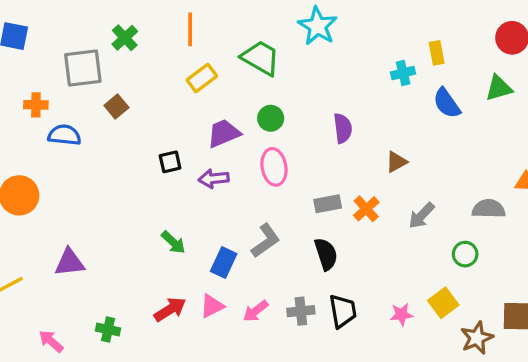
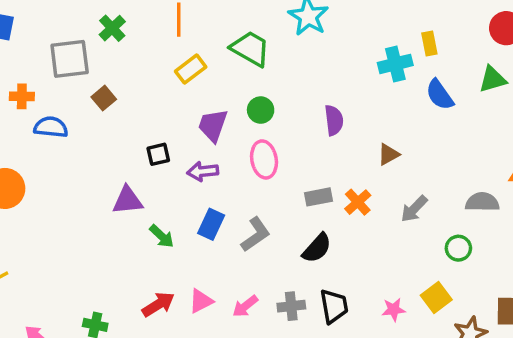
cyan cross: (403, 73) -> (395, 64), size x1.4
purple trapezoid: (224, 133) -> (213, 125), turned -48
black semicircle: (326, 254) -> (317, 248), turned 60
purple triangle: (69, 262) -> (128, 200), moved
blue rectangle: (224, 262) -> (211, 224), moved

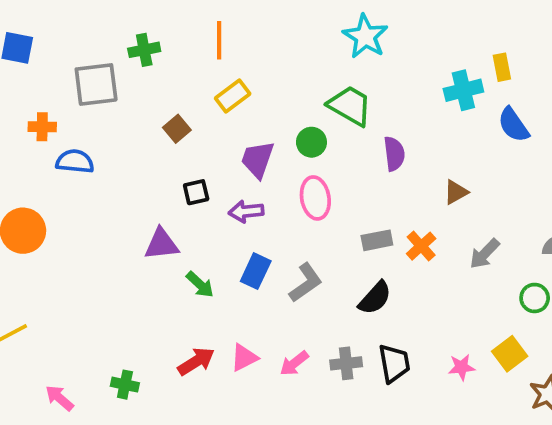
green cross: (112, 28) -> (144, 50), turned 32
green trapezoid: (250, 49) -> (350, 106), moved
brown square: (104, 98) -> (177, 129), moved

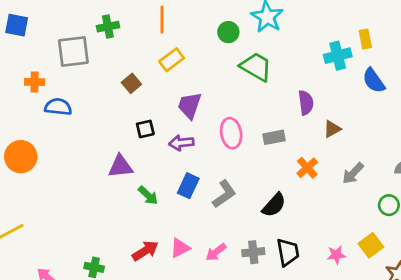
green circle: (311, 142) -> (228, 32), moved
purple semicircle: (394, 154) -> (306, 103), moved
gray rectangle: (377, 240) -> (274, 137), moved

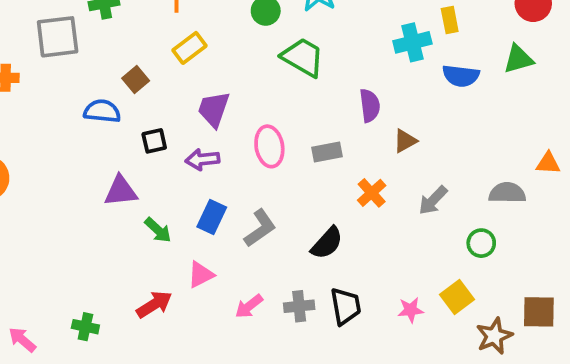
blue semicircle: (374, 81) -> (461, 76), turned -48
blue semicircle: (58, 107) -> (102, 111), moved
pink triangle: (180, 248) -> (201, 275), moved

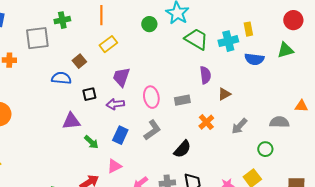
green trapezoid: (303, 57) -> (196, 39), moved
gray L-shape: (260, 228) -> (152, 130), moved

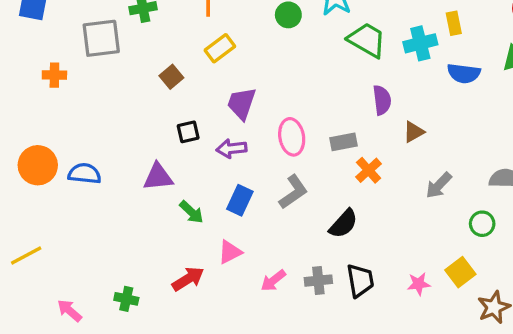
blue semicircle: (61, 78) -> (85, 174), moved
orange cross: (206, 122) -> (369, 170), moved

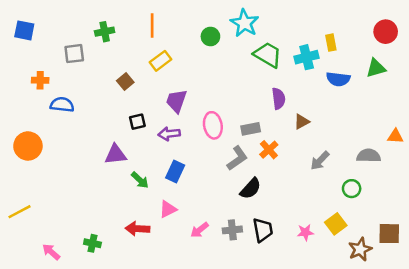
gray square: (101, 38) -> (74, 54), size x0.7
blue semicircle: (85, 174) -> (62, 105), moved
gray L-shape: (293, 192) -> (237, 158), moved
red arrow: (188, 279) -> (137, 229), turned -145

